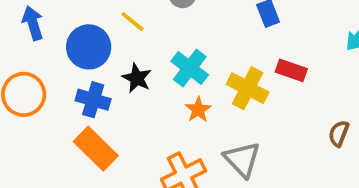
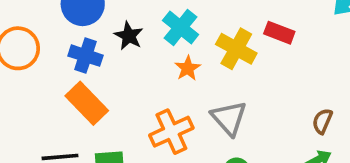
brown semicircle: (339, 133) -> (322, 121), moved

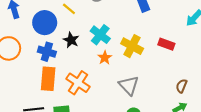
red rectangle: (279, 33) -> (166, 44), moved
orange rectangle: (87, 103) -> (48, 79), turned 50
orange cross: (171, 132) -> (78, 83), moved, turned -30

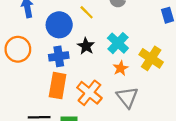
blue cross: (47, 52) -> (59, 56), turned -30
gray triangle: (129, 85) -> (127, 97), moved

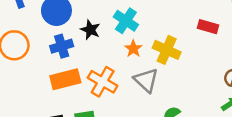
yellow cross: (151, 58) -> (167, 50), moved
orange rectangle: (58, 86) -> (65, 79), turned 75

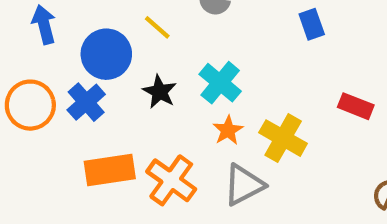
blue cross: (62, 46) -> (86, 102), moved, turned -30
gray triangle: (146, 80) -> (244, 185), turned 44

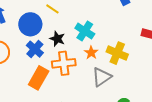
blue cross: (86, 102) -> (35, 49), moved
orange rectangle: (110, 170) -> (39, 78), turned -45
orange cross: (171, 180) -> (64, 63), moved, turned -35

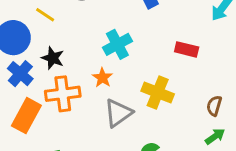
cyan cross: (85, 31) -> (117, 44), moved, turned 30
yellow cross: (117, 53) -> (158, 93), moved

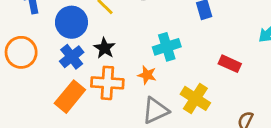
orange star: (102, 78) -> (147, 75), turned -30

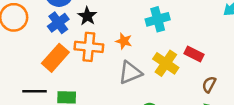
cyan cross: (167, 47) -> (158, 19), moved
red rectangle: (230, 64) -> (194, 54), moved

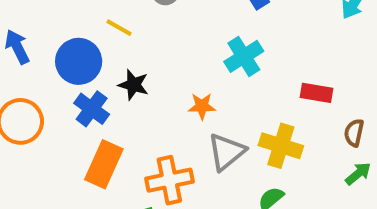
orange cross: (89, 47) -> (169, 180), moved
yellow cross: (166, 63) -> (281, 146), moved

